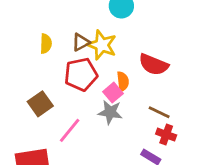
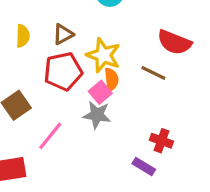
yellow star: (102, 45) -> (103, 55), moved
red semicircle: (154, 65) -> (174, 42), moved
brown line: (159, 112) -> (153, 73), moved

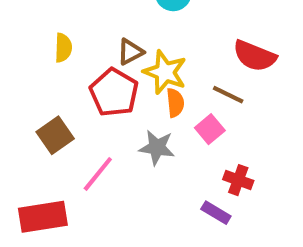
brown triangle: (63, 34) -> (130, 52), moved
red pentagon: (63, 71) -> (114, 93), turned -30
pink square: (100, 92) -> (210, 129), moved

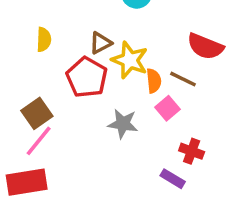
orange semicircle: (175, 103) -> (154, 81), moved
pink line: (98, 174) -> (39, 141), moved

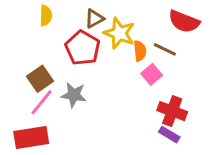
gray star: (123, 124) -> (74, 95), moved
red cross: (192, 151) -> (172, 111), size x1.4
purple rectangle: (173, 179) -> (169, 135), moved

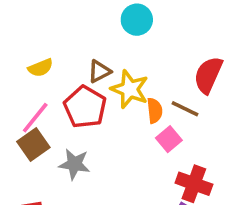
yellow semicircle: (46, 16) -> (41, 68), turned 66
red semicircle: (184, 21) -> (208, 75), turned 92
pink line: (41, 102) -> (35, 118), moved

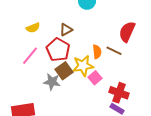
yellow star: (130, 89) -> (83, 66), moved, turned -30
pink square: (169, 139) -> (95, 78), moved
brown square: (33, 144) -> (64, 71), moved

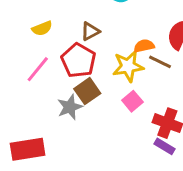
orange semicircle: (97, 52) -> (144, 46), moved, turned -96
yellow star: (83, 66) -> (128, 66), moved
gray star: (52, 82) -> (70, 107), turned -30

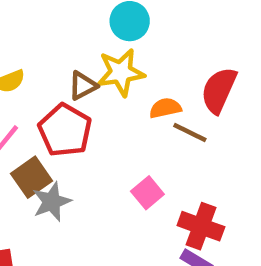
yellow star: (128, 66) -> (121, 72), moved
brown square: (87, 91) -> (32, 177), moved

